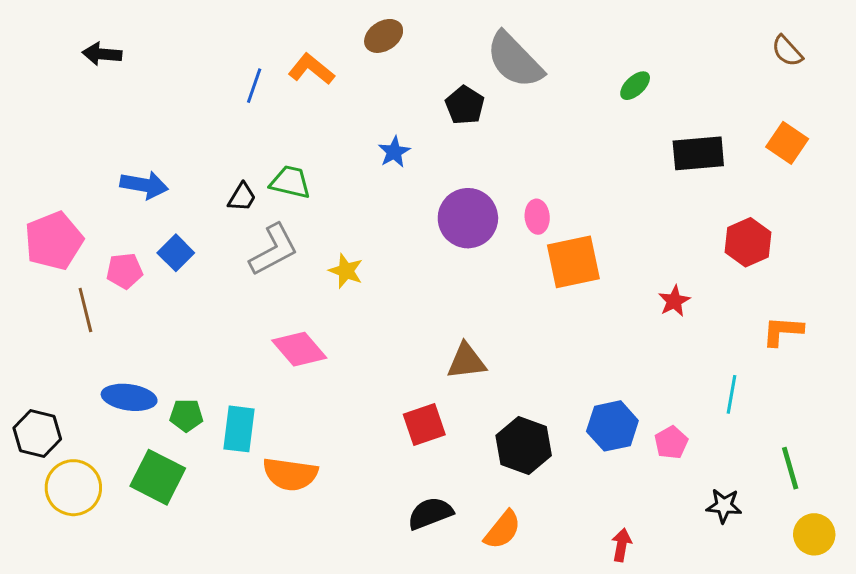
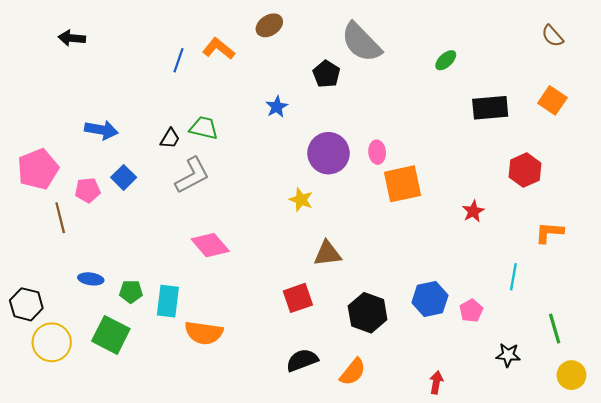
yellow star: (346, 271) -> (301, 200), moved
blue ellipse: (129, 397) -> (91, 279), size x0.7

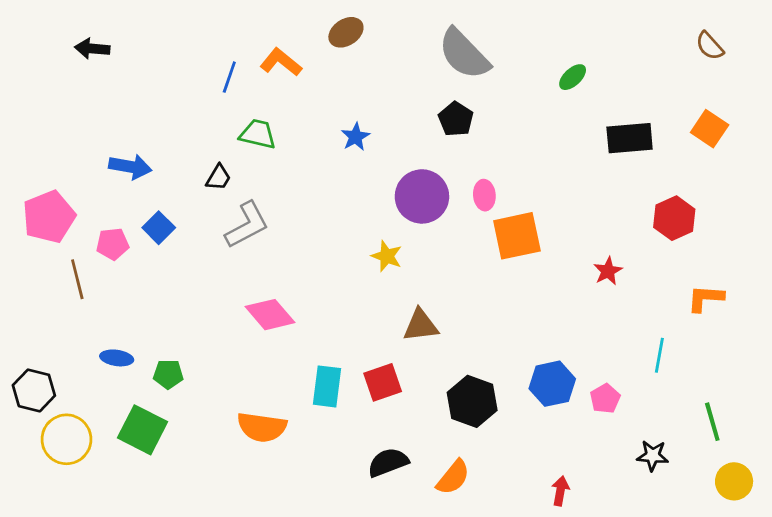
black pentagon: (326, 74) -> (456, 119), moved
green trapezoid: (204, 128) -> (258, 134), moved
cyan rectangle: (168, 301) -> (327, 386), moved

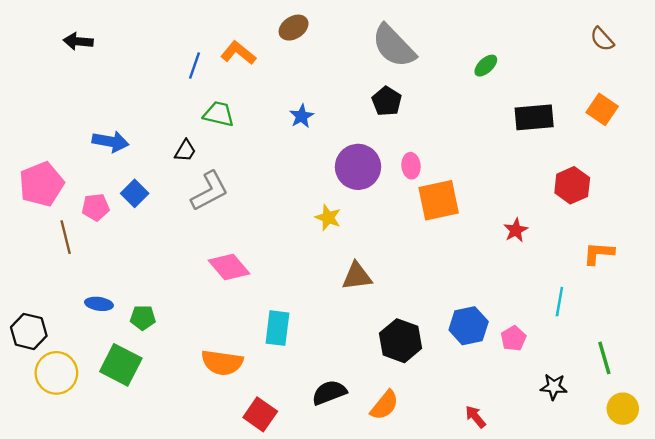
red square: (383, 382) -> (260, 414), moved, turned -36
red arrow: (560, 491) -> (475, 417), turned -50

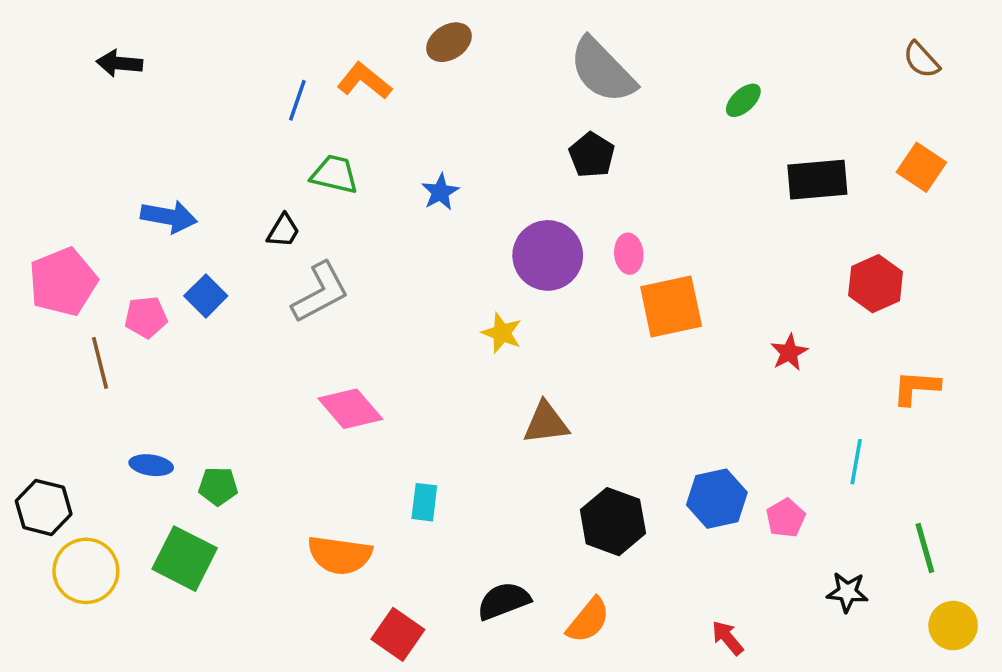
blue star: (302, 116) -> (440, 192), moved
cyan rectangle: (277, 328) -> (424, 502), size x0.7

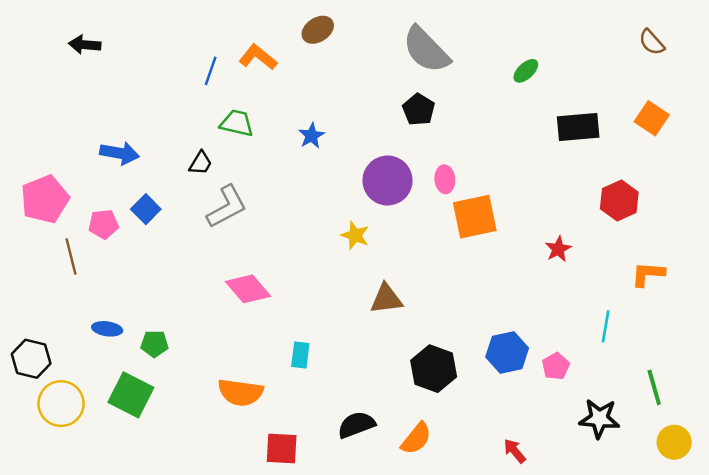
black star: (847, 592) -> (599, 419), size x1.4
red square: (398, 634) -> (282, 448), turned -32

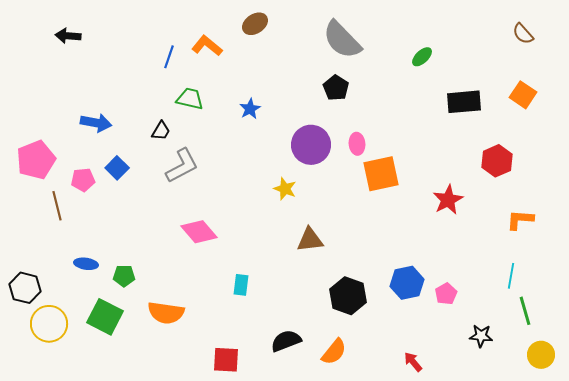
red star: (558, 249) -> (448, 200), size x1.4
cyan line: (606, 326) -> (511, 276), moved
orange semicircle: (240, 392) -> (166, 313), moved
black star: (599, 419) -> (481, 336), size x0.7

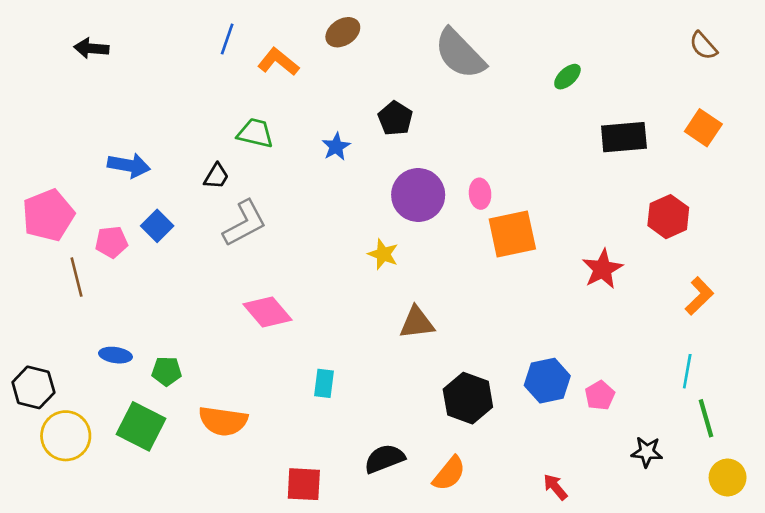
blue line: (169, 57) -> (227, 39), moved
black pentagon: (336, 88) -> (395, 118), moved
orange L-shape: (520, 220) -> (699, 296), turned 132

